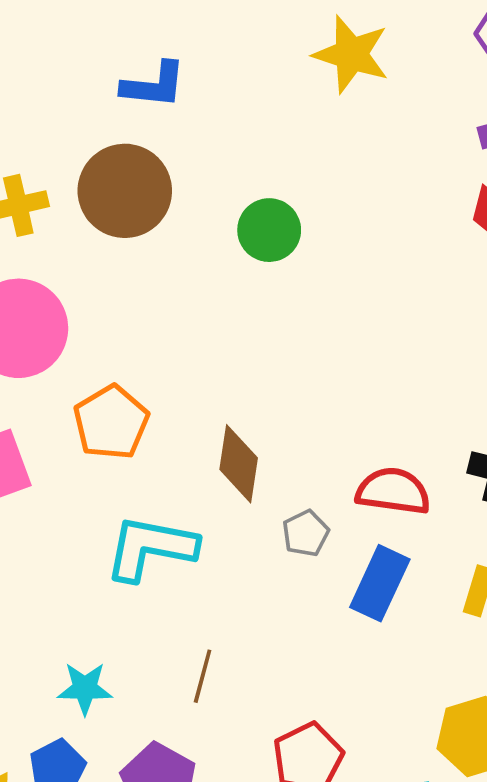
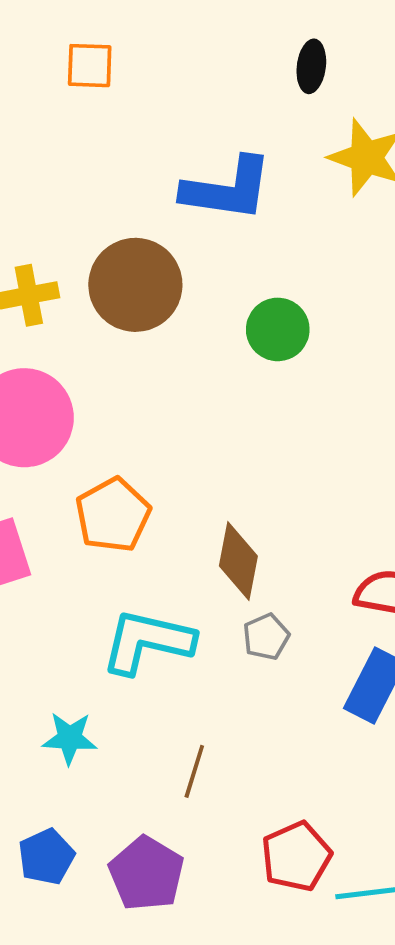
blue L-shape: (154, 85) -> (227, 189), moved, size x1.4
gray pentagon: (306, 533) -> (266, 637), moved
cyan star: (85, 688) -> (70, 738), moved

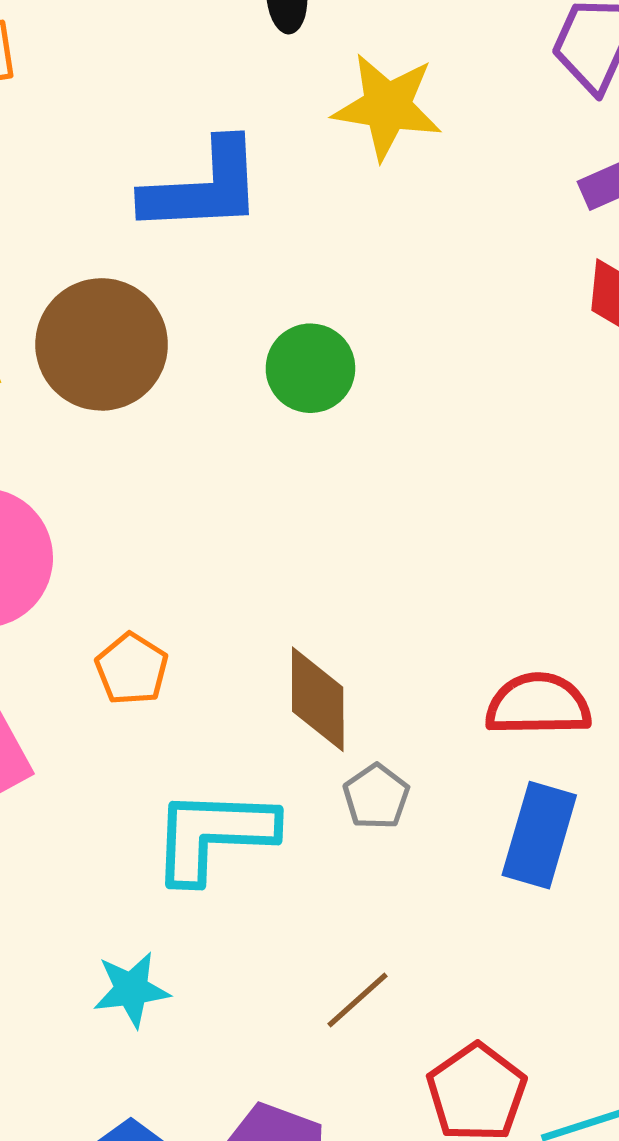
orange pentagon: (113, 515) -> (132, 669), size x0.7
brown line: (194, 771) -> (357, 1000), moved, turned 42

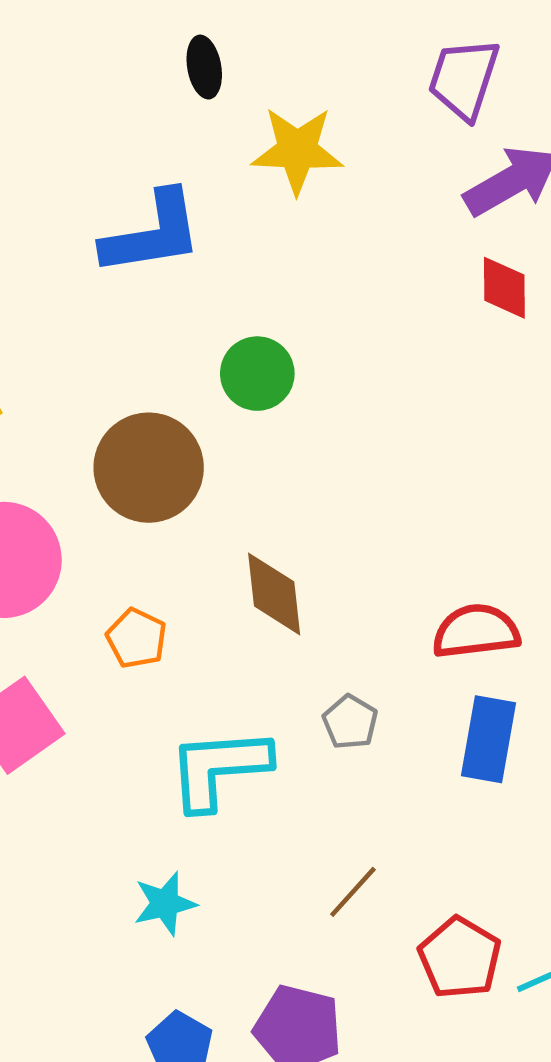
brown circle: (102, 344) -> (149, 468), moved
brown diamond: (318, 699) -> (274, 594), moved

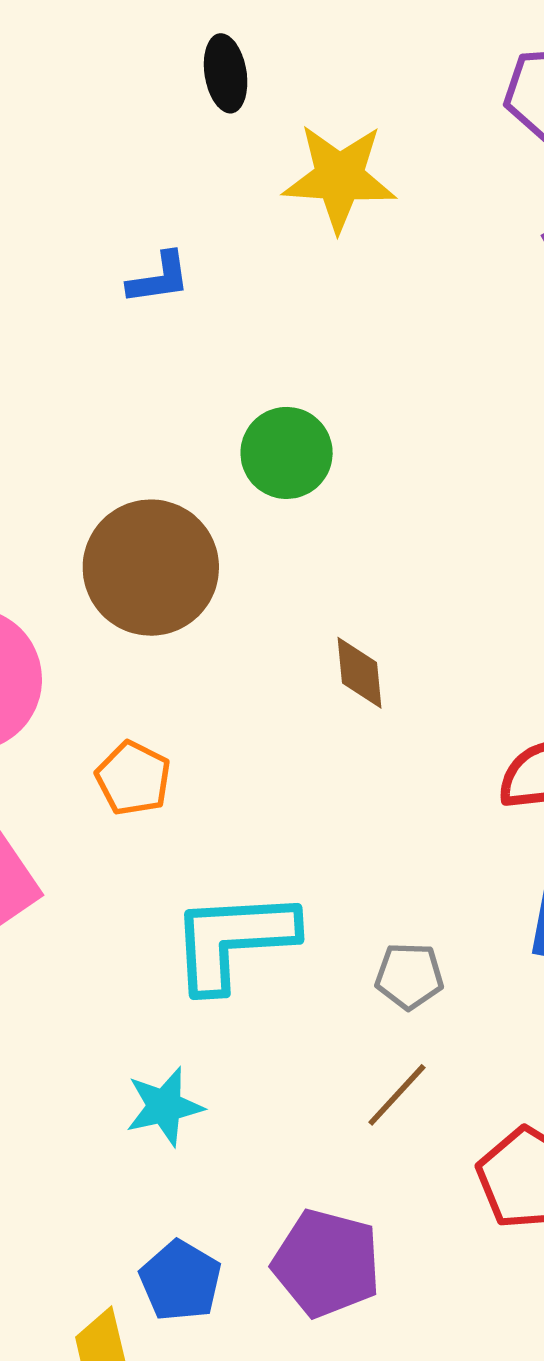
blue L-shape: (152, 233) -> (159, 278), size x0.5
brown diamond: (274, 594) -> (360, 673), moved, size x0.7
gray pentagon: (350, 722) -> (409, 976), moved, turned -30

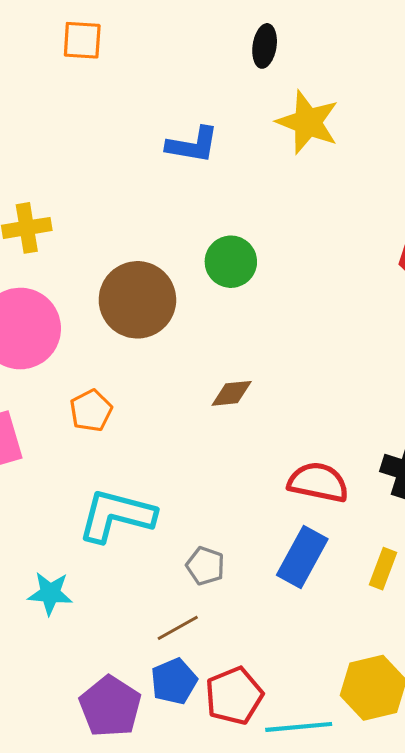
blue L-shape: (159, 278) -> (193, 145), size x1.4
brown diamond: (360, 673) -> (232, 393), turned 72
blue pentagon: (181, 1281) -> (174, 681), moved

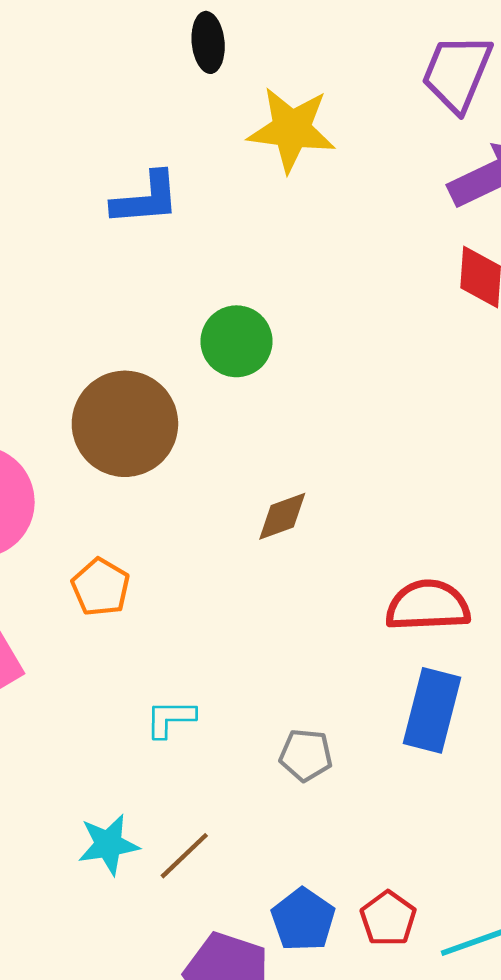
cyan L-shape: (116, 516) -> (170, 718), size x0.5
brown line: (178, 628) -> (184, 856), moved
red pentagon: (234, 696) -> (388, 919), size x0.7

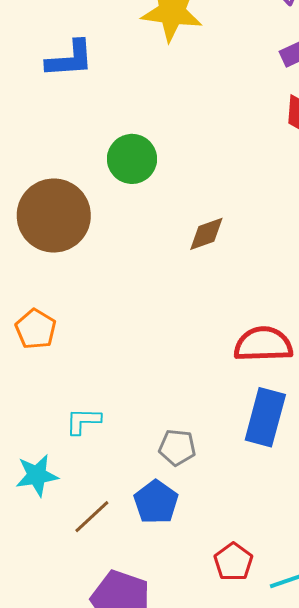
brown diamond: (282, 516) -> (206, 234), moved
cyan star: (108, 844) -> (37, 475), moved
blue pentagon: (303, 920) -> (156, 502), moved

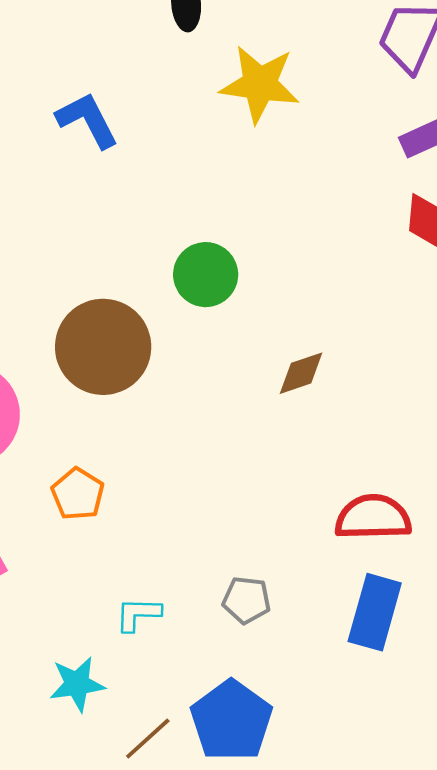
blue L-shape: (70, 59) -> (87, 120), moved, turned -114
gray pentagon: (177, 447) -> (247, 600), moved
blue pentagon: (156, 502) -> (231, 721), size x1.4

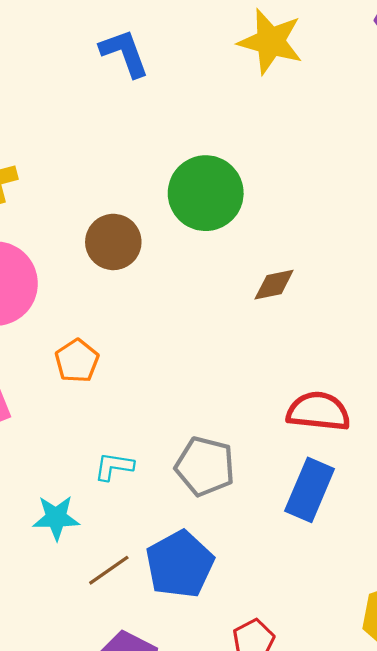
green circle: (206, 275) -> (206, 193), size x1.4
brown circle: (103, 347) -> (113, 242), size x0.7
gray pentagon: (247, 600) -> (205, 466), size x1.5

